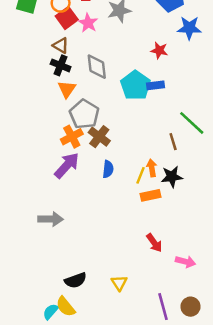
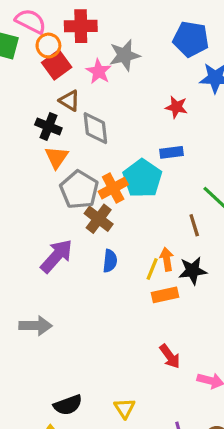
pink star: (88, 23) -> (99, 71), moved
brown triangle: (61, 45) -> (69, 101), moved
cyan pentagon: (136, 85) -> (142, 178), moved
orange cross: (72, 137) -> (113, 188), moved

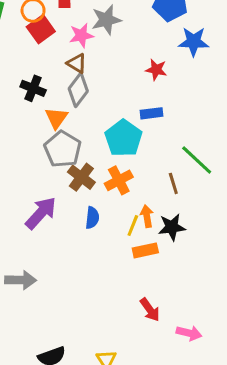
pink star: (99, 71) -> (81, 35), turned 30
brown triangle: (69, 101) -> (77, 63), moved
gray diamond: (95, 128) -> (78, 90), turned 44
orange triangle: (57, 157) -> (56, 118), moved
orange cross: (113, 188) -> (119, 180), moved

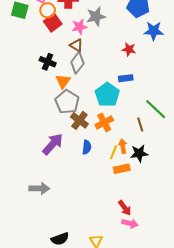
pink arrow: (189, 333) -> (130, 223), moved

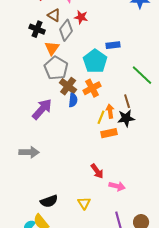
brown triangle: (76, 45) -> (54, 15), moved
red star: (129, 49) -> (81, 17), moved
brown line: (140, 125) -> (127, 101), moved
blue semicircle: (87, 147) -> (73, 100), moved
red arrow: (125, 208) -> (97, 171), moved

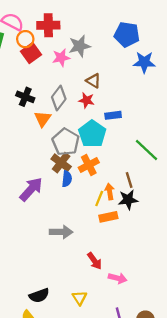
brown triangle: (54, 15) -> (93, 81), moved
red star: (81, 17) -> (86, 100), moved
gray pentagon: (56, 68) -> (66, 142), moved
gray arrow: (29, 152) -> (61, 232), moved

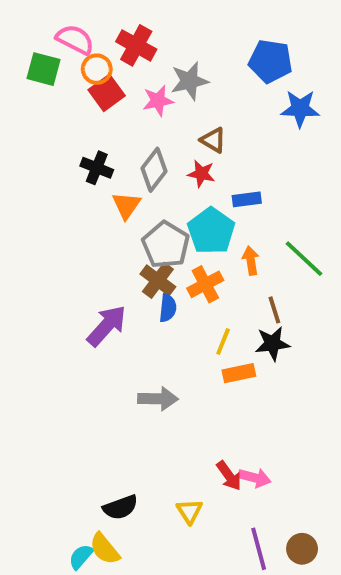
red cross: (48, 25) -> (136, 45), turned 30
orange arrow: (110, 192) -> (251, 261), moved
red arrow: (95, 261) -> (229, 476), moved

